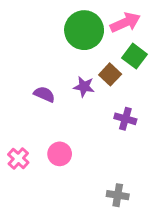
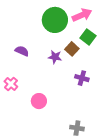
purple semicircle: (44, 94) -> (22, 51), moved
pink cross: (18, 158) -> (11, 84), moved

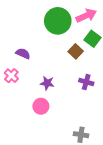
purple star: (55, 57) -> (47, 83), moved
pink cross: (11, 84) -> (11, 76), moved

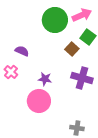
purple cross: (86, 82) -> (82, 78), size x1.5
pink circle: (41, 106) -> (39, 101), size x1.5

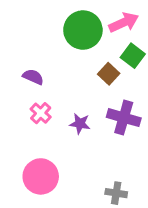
pink cross: (11, 72) -> (41, 113), moved
purple star: (45, 79) -> (80, 124), moved
pink circle: (39, 101) -> (41, 176), moved

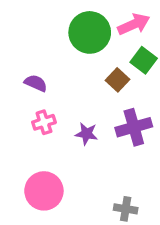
pink cross: (41, 113) -> (44, 122), turned 30
purple cross: (124, 118) -> (134, 127), turned -32

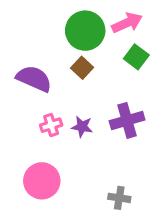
brown square: (117, 80) -> (82, 68), moved
purple semicircle: (36, 83) -> (34, 79), size x1.6
pink cross: (44, 122) -> (51, 125), moved

